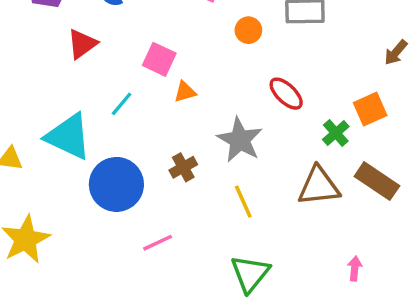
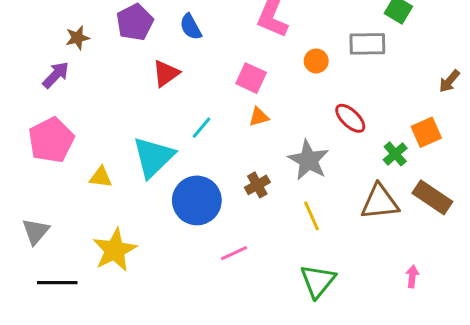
pink square: (159, 59) -> (251, 78), moved
cyan triangle: (68, 136) -> (153, 157), turned 51

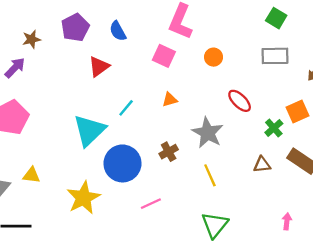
gray rectangle: (367, 44) -> (275, 56), moved
pink square: (251, 78) -> (164, 56), moved
yellow triangle: (101, 177) -> (31, 175), moved
brown triangle: (380, 202) -> (262, 165), size x0.6
yellow star: (115, 250) -> (83, 198), moved

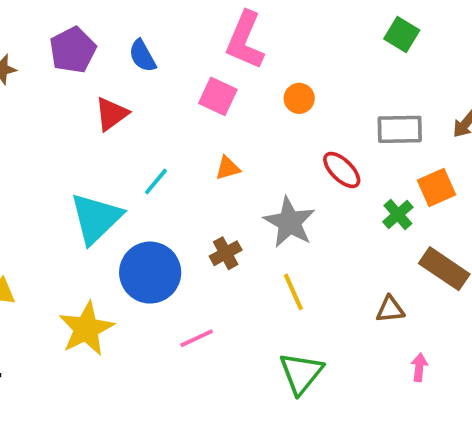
gray rectangle: (275, 56) -> (400, 129), moved
brown triangle: (262, 165) -> (390, 309), moved

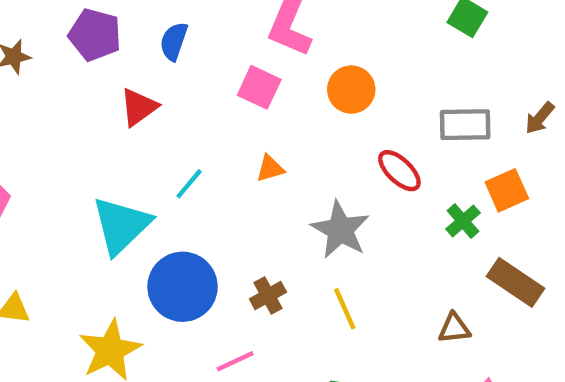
purple pentagon: (73, 50) -> (95, 35), turned -30
blue semicircle: (142, 56) -> (174, 41), turned 48
orange circle: (299, 98) -> (351, 90), size x1.4
brown cross: (226, 253) -> (268, 295), moved

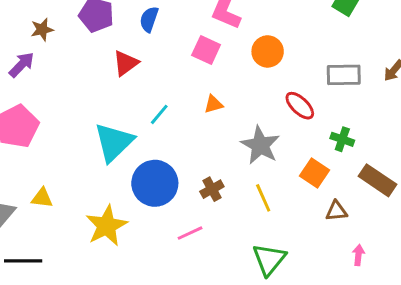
orange square: (507, 190) -> (314, 173), moved, turned -32
green cross: (463, 221) -> (342, 139), turned -30

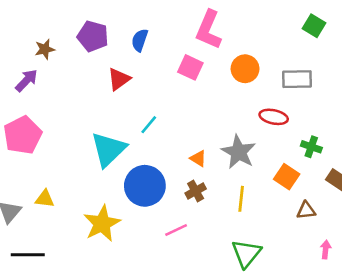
gray rectangle: (344, 75) -> (297, 79), moved
orange triangle: (213, 104) -> (198, 158), moved, turned 48
red ellipse: (300, 106) -> (274, 117), turned -32
yellow line: (263, 198) -> (241, 199), turned 30

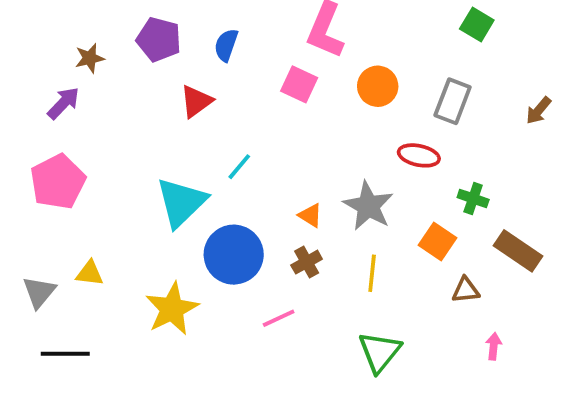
gray rectangle: (297, 79) -> (453, 101), turned -68

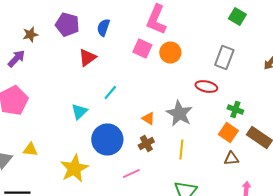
orange circle: (378, 86) -> (170, 52), moved
cyan triangle: (181, 202) -> (79, 112), size x0.6
orange square: (438, 241) -> (228, 132), moved

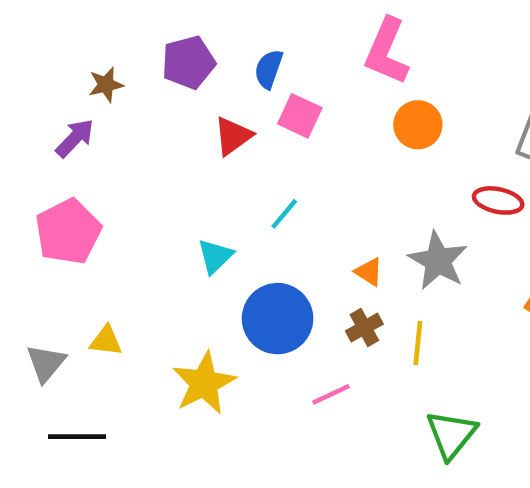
purple pentagon: (67, 24) -> (188, 62), turned -30
pink square: (142, 48) -> (300, 116), moved
yellow line: (181, 150) -> (418, 343), moved

